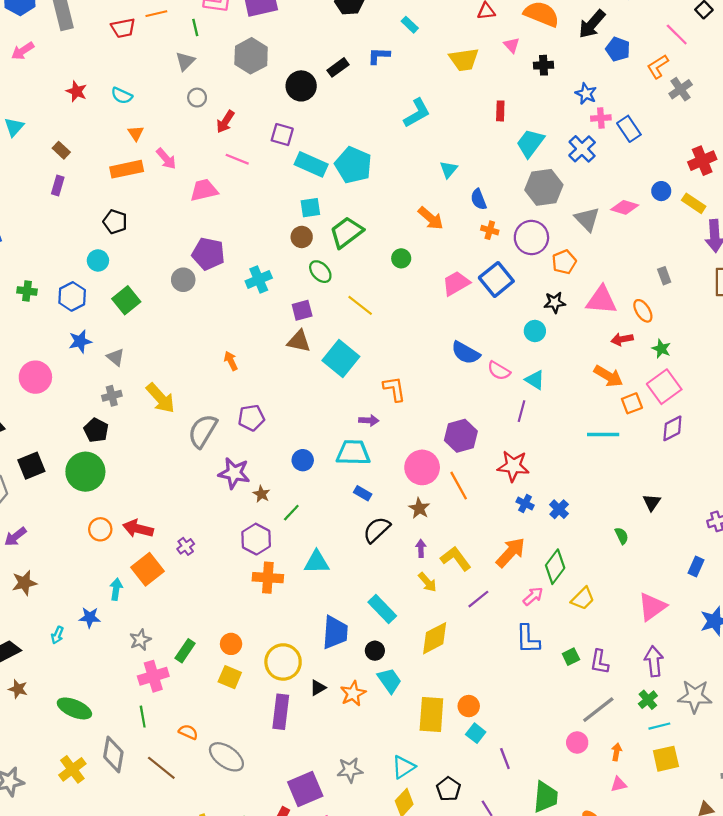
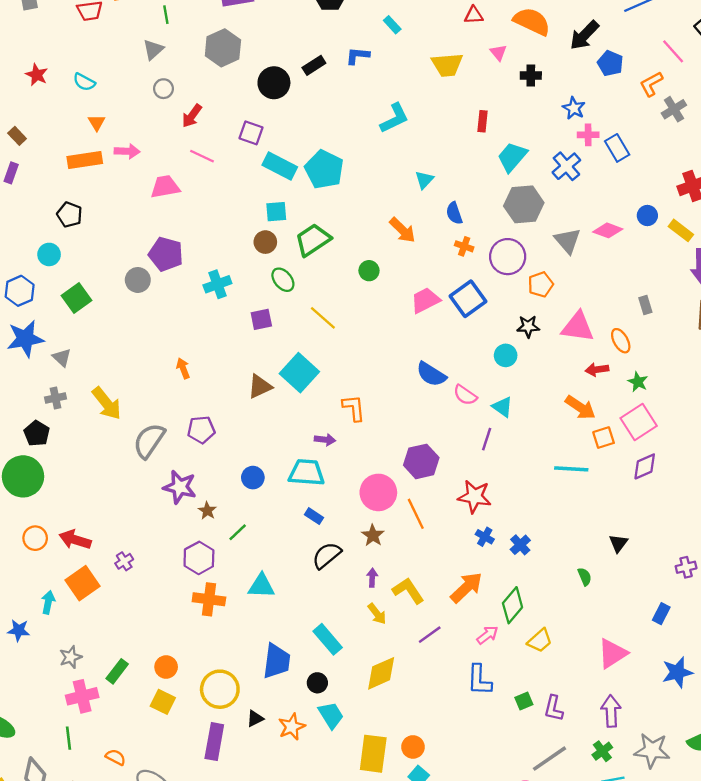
pink arrow: (166, 159) -> (127, 151), turned -50
blue star: (80, 341) -> (25, 339), size x1.5
brown triangle: (299, 341) -> (260, 386), moved, turned -40

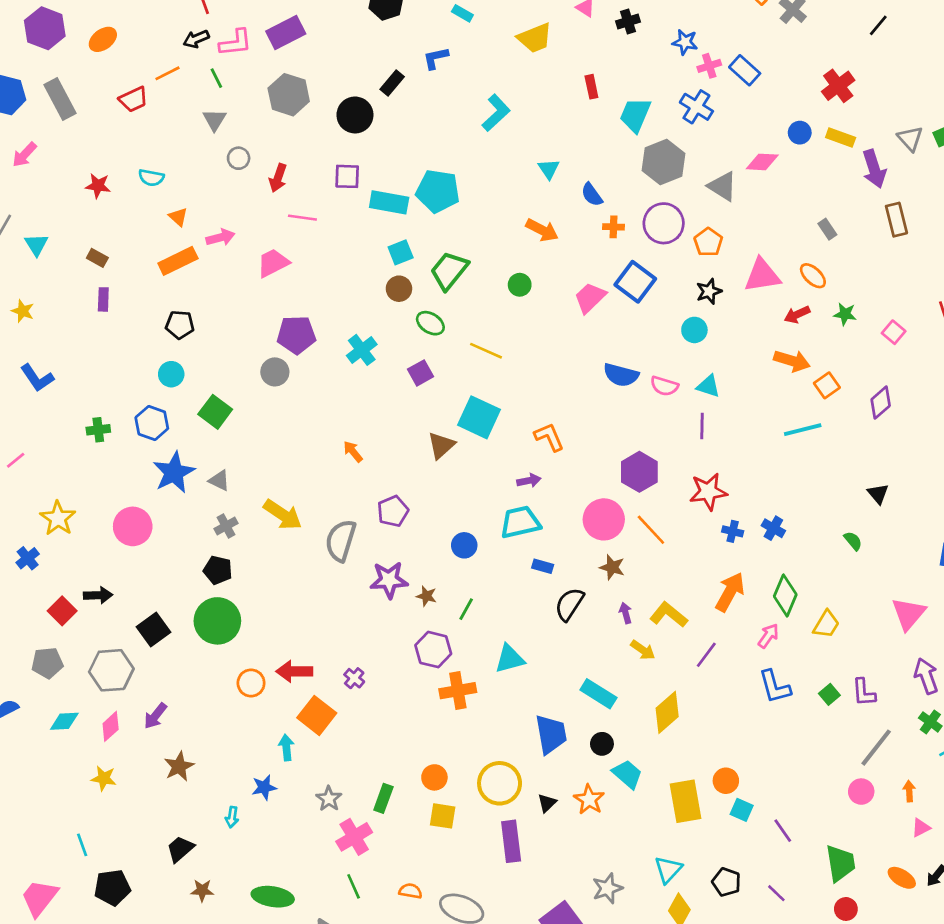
pink square: (639, 422) -> (894, 332), moved, size x0.6

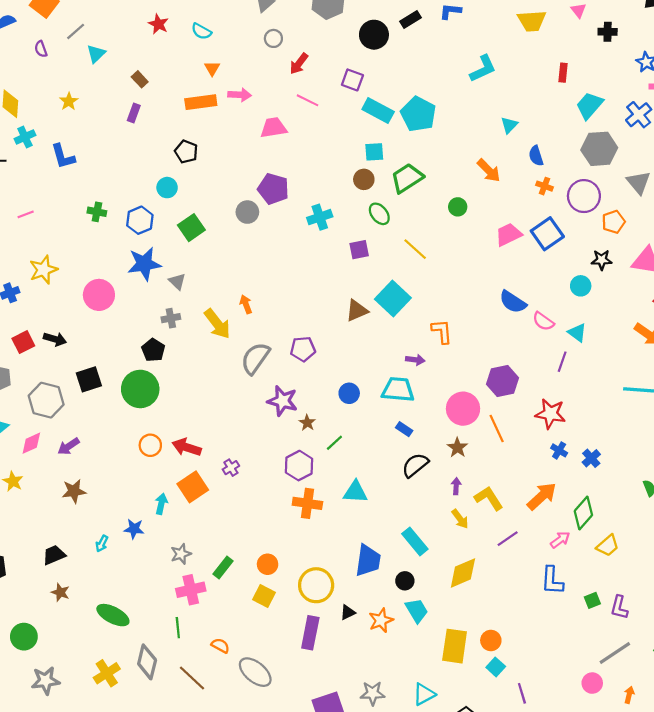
orange arrow: (353, 452) -> (246, 304), moved

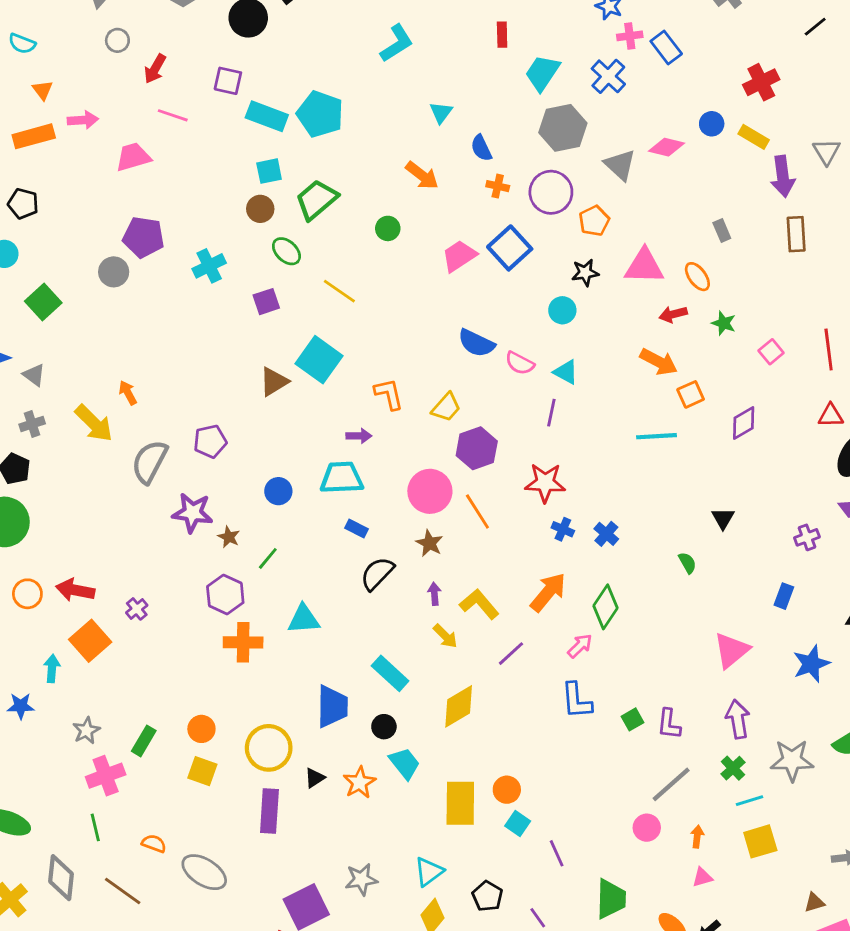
yellow trapezoid: (608, 546) -> (446, 407), moved

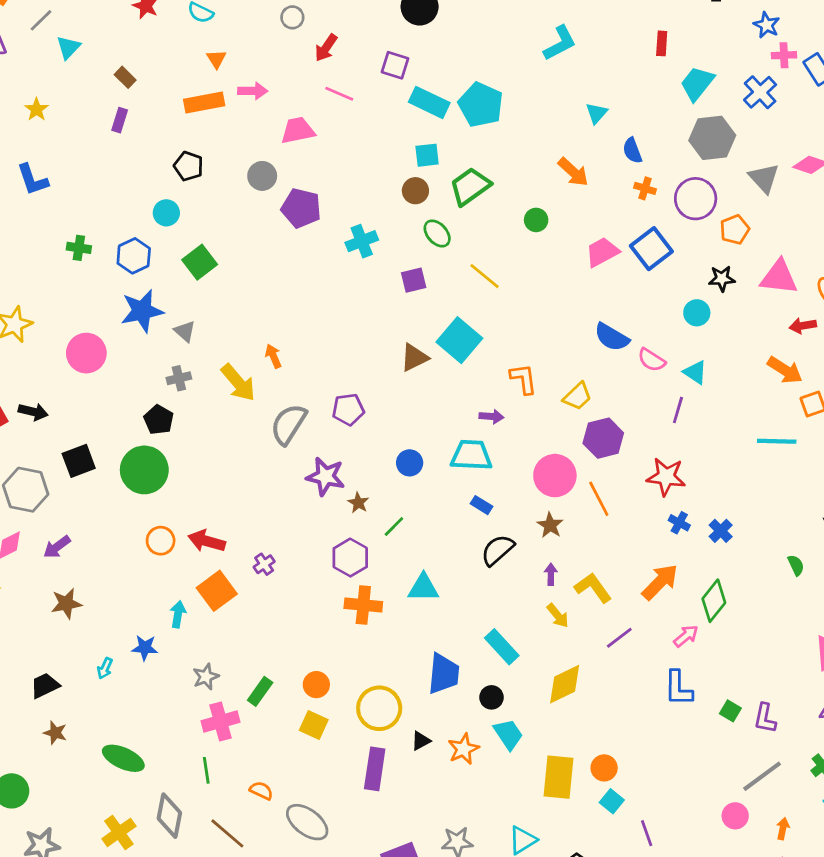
gray circle: (114, 272) -> (262, 176), moved
green square: (632, 719) -> (730, 711), turned -35

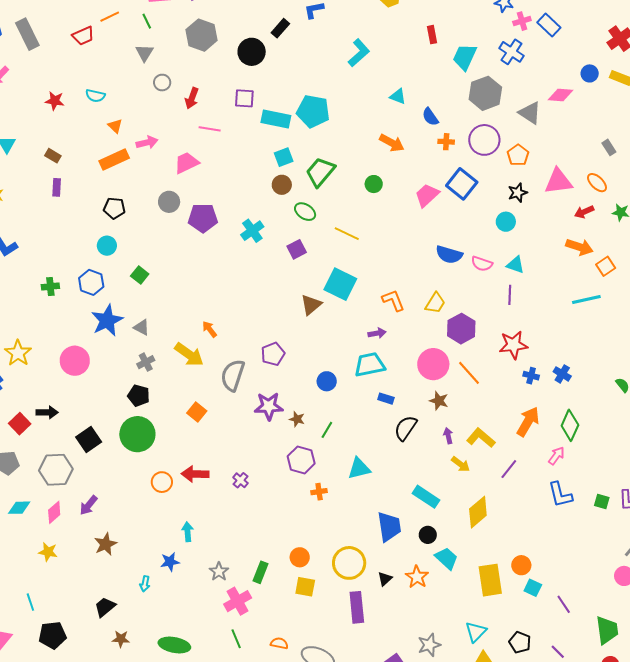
cyan triangle: (597, 113) -> (398, 96), turned -36
green square: (200, 262) -> (140, 275), size x0.7
orange square: (217, 591) -> (197, 412), moved, size x0.7
orange cross: (363, 605) -> (319, 492), size x0.6

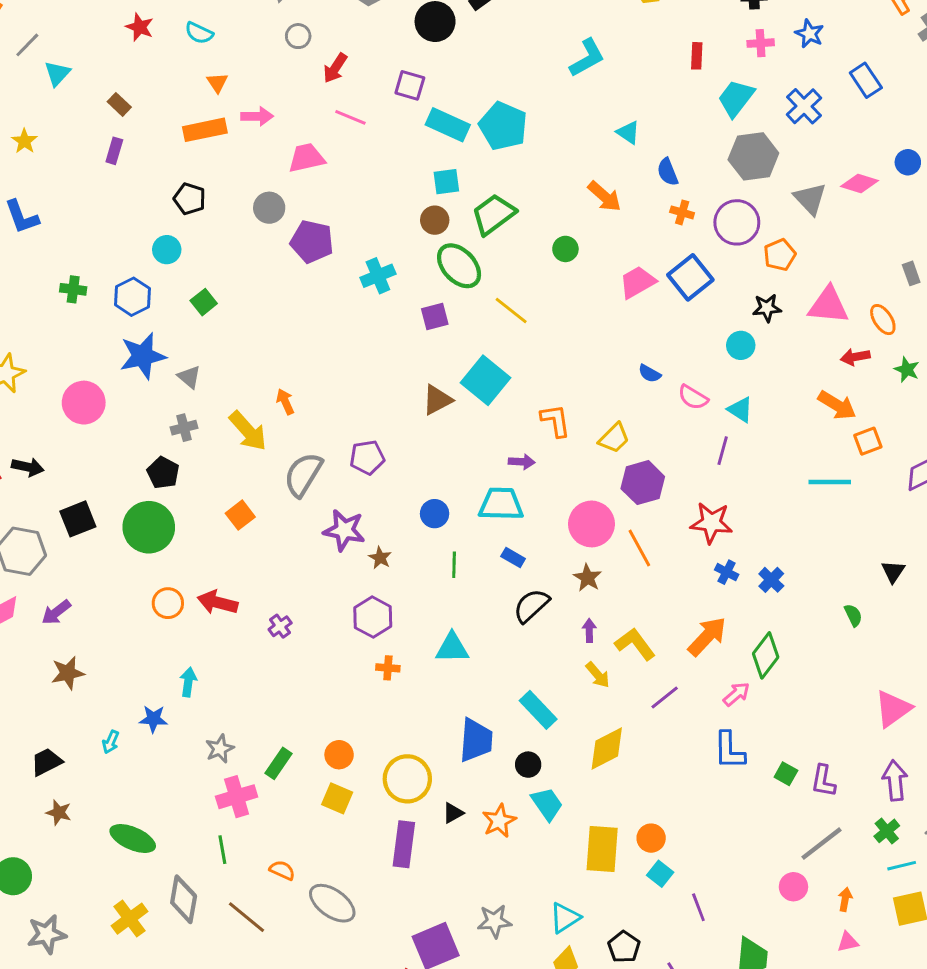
pink cross: (522, 21) -> (761, 43), moved
green ellipse: (305, 212) -> (459, 266), size x1.5
blue semicircle: (449, 255) -> (650, 374), size x0.6
green line: (327, 430) -> (454, 565), moved, turned -42

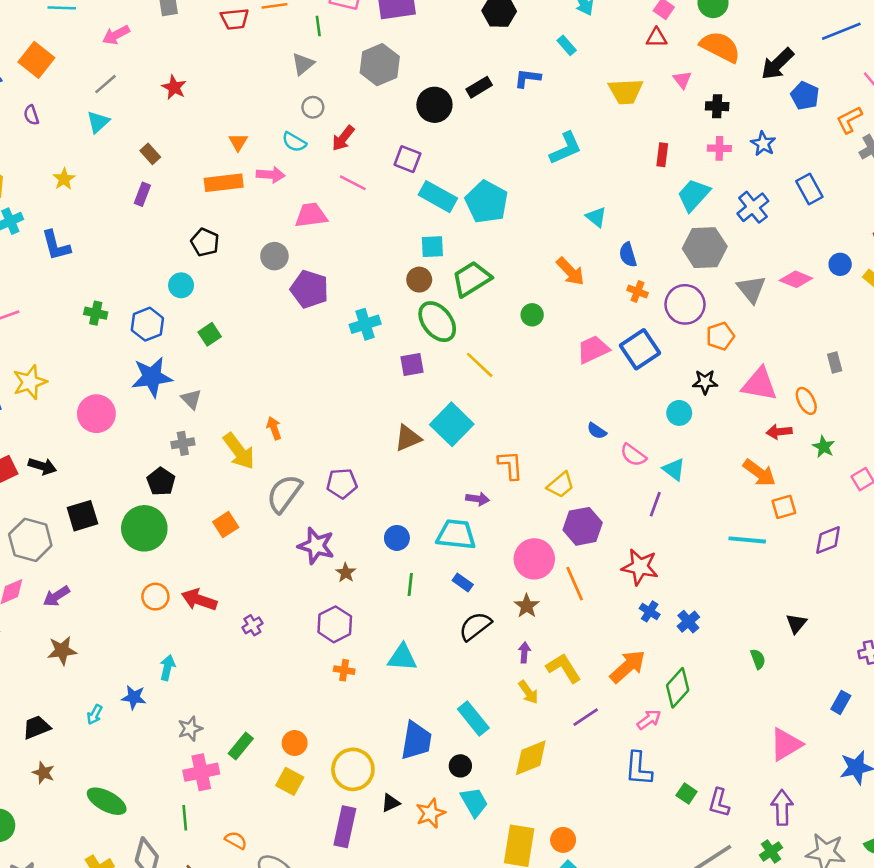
cyan semicircle: (199, 33) -> (294, 142), moved
gray line: (27, 45) -> (105, 84), moved

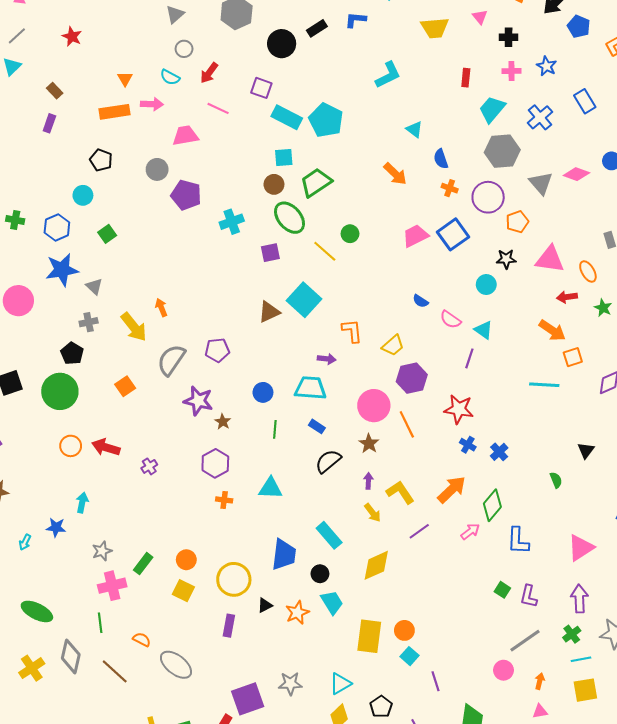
green circle: (532, 315) -> (350, 234), moved
blue L-shape: (638, 769) -> (518, 541), moved
purple rectangle: (345, 827) -> (229, 626), size x0.7

